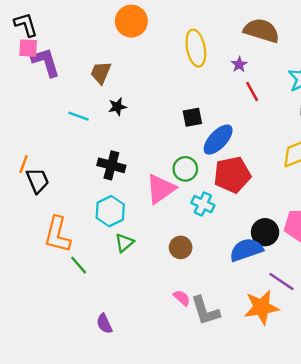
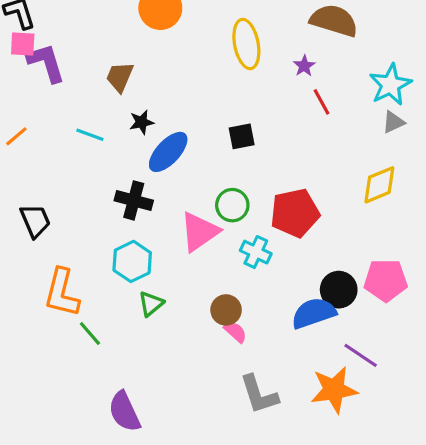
blue ellipse: (218, 140) -> (168, 152), moved
orange line: (23, 164) -> (16, 136), moved, turned 30
pink semicircle: (182, 298) -> (235, 332), moved
purple semicircle: (104, 324) -> (124, 412), size x1.5

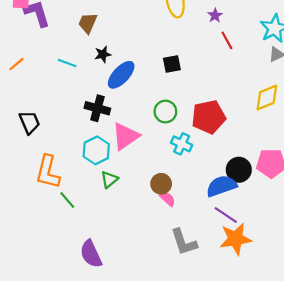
pink triangle: (199, 232) -> (125, 136), moved
purple line: (361, 355) -> (226, 215), moved

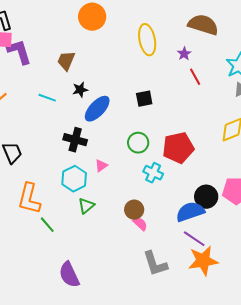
pink triangle: (125, 136) -> (101, 166), size x0.5

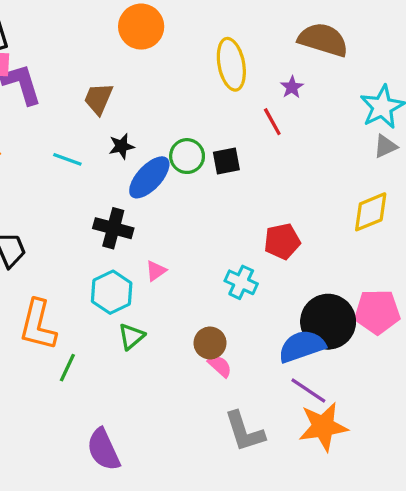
red line: (195, 77) -> (272, 122), moved
green circle: (138, 143) -> (187, 156), moved
red pentagon: (178, 148) -> (282, 241), size x0.7
black circle: (206, 197) -> (328, 322), size x1.4
green line: (47, 225) -> (67, 368), turned 66

